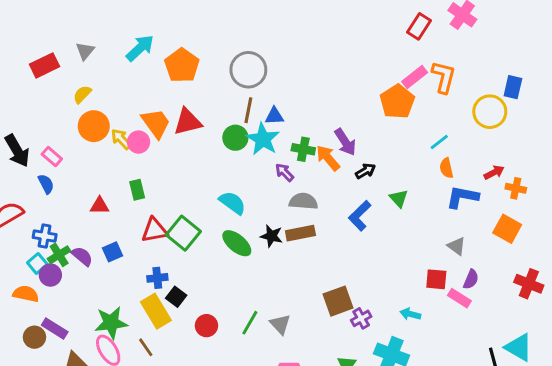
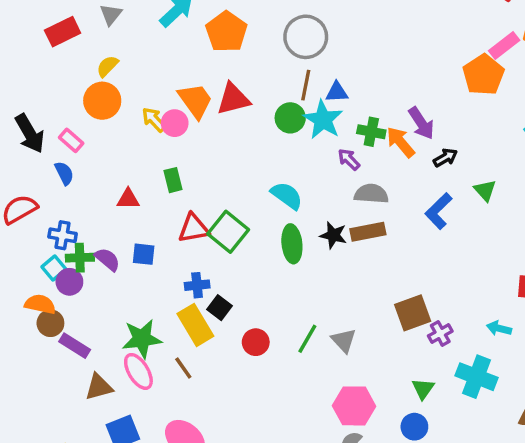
orange circle: (94, 126) -> (102, 101), moved
green ellipse: (237, 243) -> (292, 244), turned 44
blue square: (113, 252) -> (144, 254), turned 30
green cross: (59, 255) -> (80, 258), turned 30
brown circle: (34, 337) -> (50, 323), moved

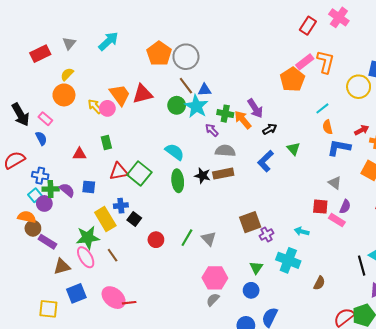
orange pentagon: (226, 32) -> (159, 54), moved
brown line: (306, 85) -> (186, 86), turned -48
yellow rectangle: (195, 325) -> (105, 219), moved

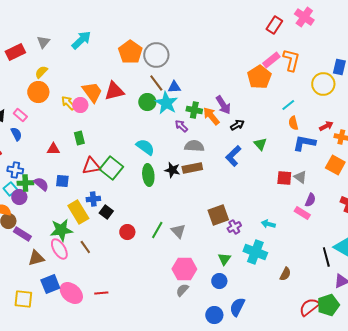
red square: (320, 207) -> (284, 178), moved
pink ellipse: (114, 298) -> (71, 293), moved

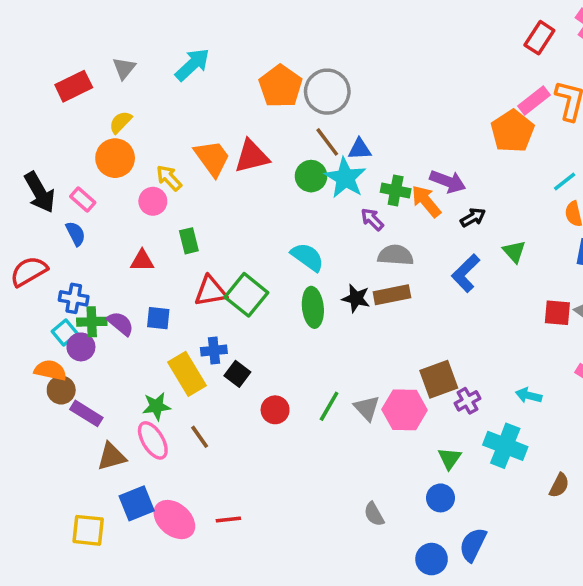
pink circle: (80, 105) -> (153, 201), moved
purple arrow: (223, 105) -> (448, 181), turned -36
green star: (61, 230) -> (156, 406), size x0.7
pink hexagon: (184, 269) -> (405, 410), moved
gray semicircle: (182, 290) -> (374, 514), turned -72

